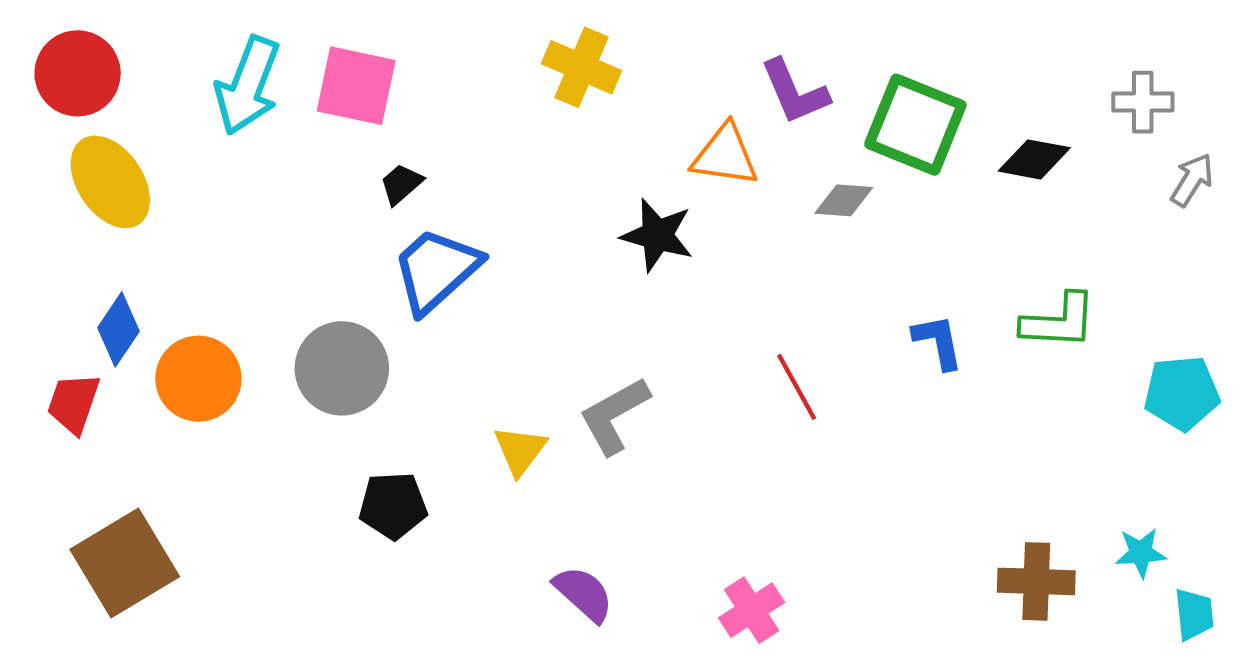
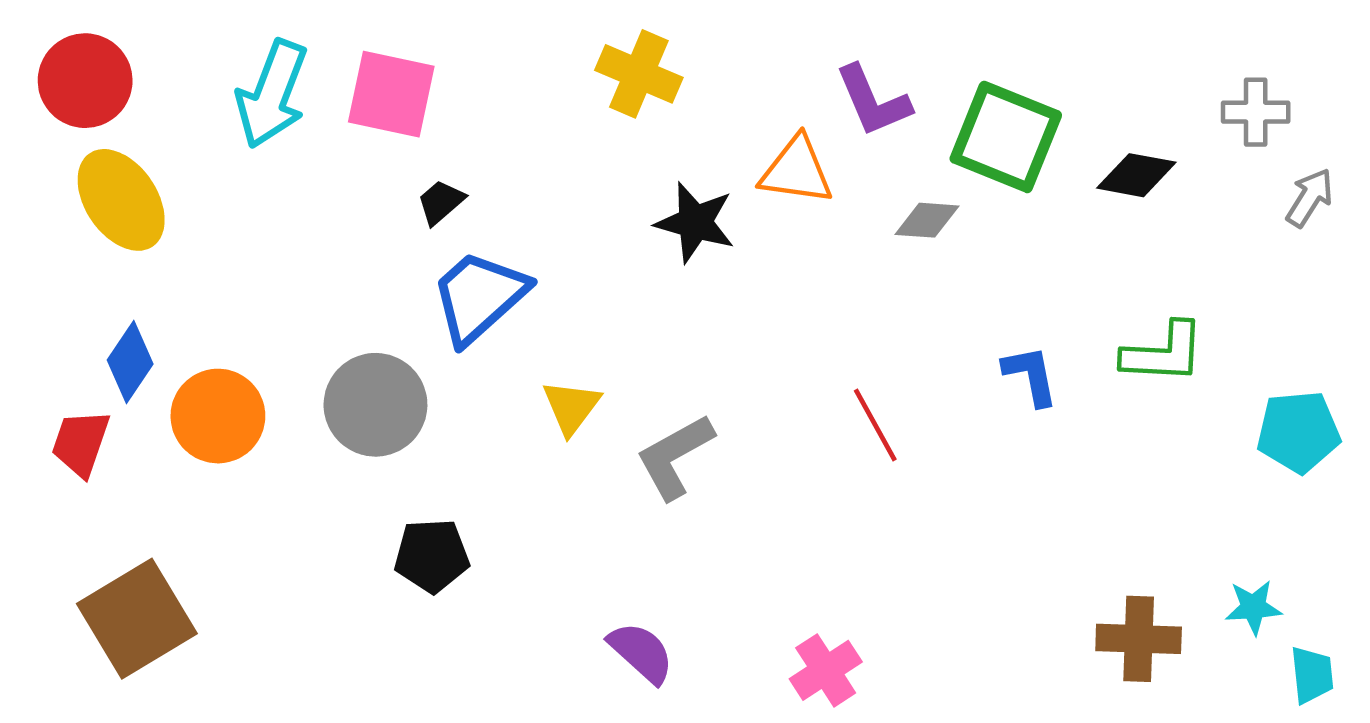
black star: (657, 235) -> (695, 222), moved
yellow triangle: (520, 450) -> (571, 407), moved

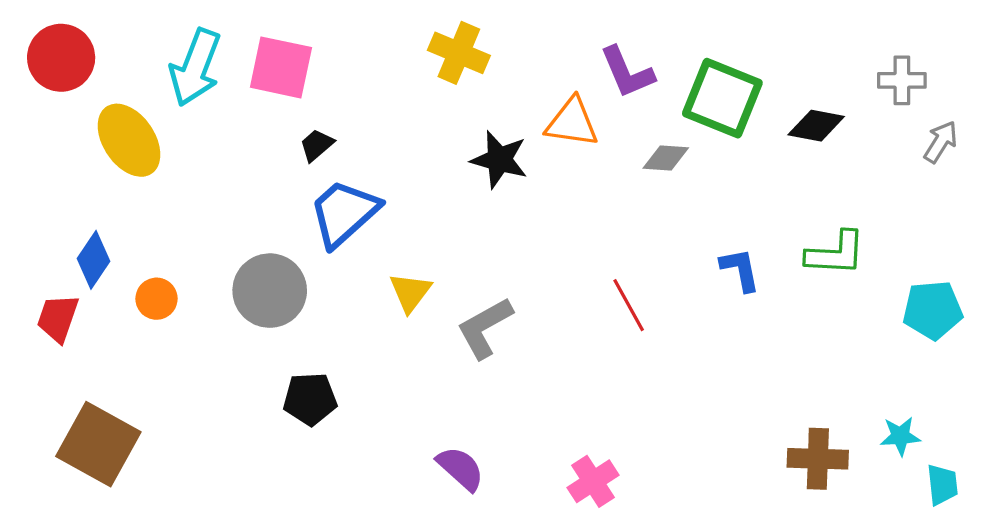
yellow ellipse: (121, 200) -> (129, 140), moved
orange circle: (218, 416) -> (156, 299), size x0.6
brown square: (137, 619) -> (98, 444), turned -30

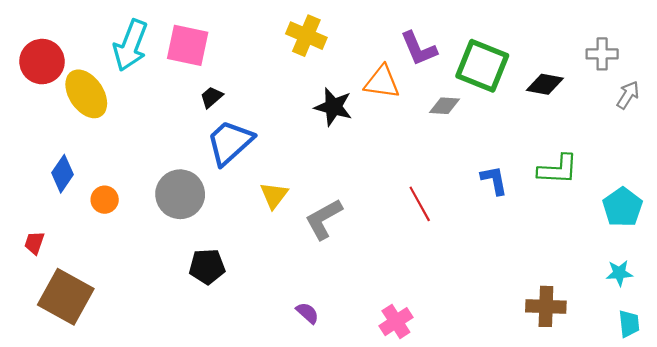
red circle: (61, 58) -> (42, 62), moved
cyan pentagon: (933, 310) -> (623, 207), turned -30
red trapezoid: (58, 318) -> (34, 243), moved, size x0.7
cyan star: (900, 436) -> (619, 273), moved
purple semicircle: (460, 468) -> (307, 313), size x0.7

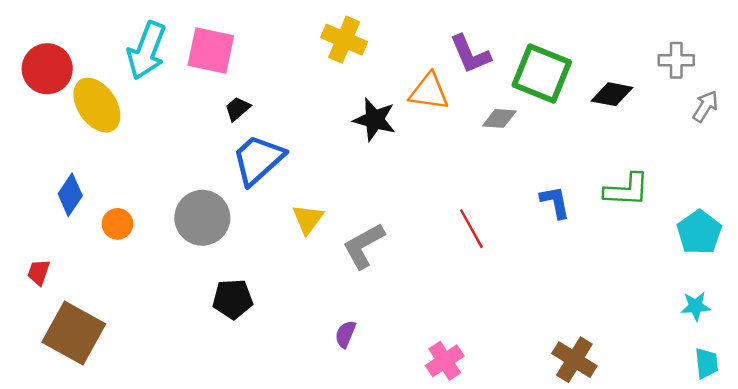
brown cross: (546, 306) -> (574, 360), moved, turned 30
purple semicircle: (307, 313) -> (345, 334), moved, turned -110

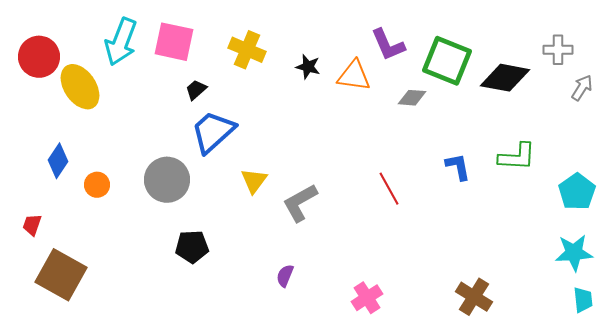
yellow cross: (344, 40) -> (247, 50), moved
black diamond: (612, 94) -> (505, 78), size x1.4
black star: (374, 120) -> (308, 67), moved, size x0.7
cyan star: (696, 306) -> (574, 253), size x1.5

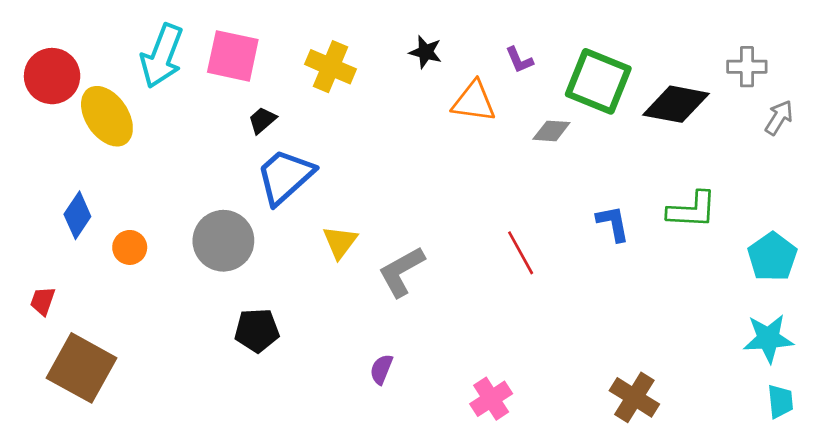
purple L-shape: (388, 45) -> (519, 60), size x0.6
black star: (308, 67) -> (426, 52), moved

